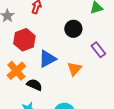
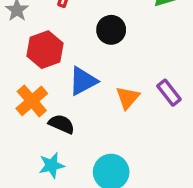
black circle: (73, 29) -> (111, 30), moved
purple rectangle: (98, 50) -> (169, 93), moved

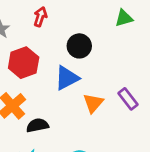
blue triangle: (83, 81) -> (67, 78), moved
black semicircle: (62, 124) -> (37, 125), turned -35

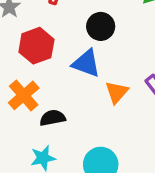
blue triangle: (67, 78) -> (86, 63), turned 48

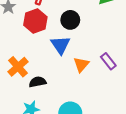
red hexagon: (36, 46) -> (35, 21), moved
blue triangle: (86, 63) -> (60, 45), turned 36

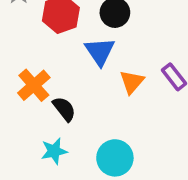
black semicircle: (38, 82) -> (64, 109), turned 63

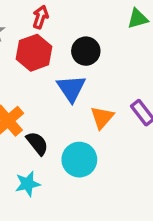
cyan circle: (115, 158) -> (79, 160), moved

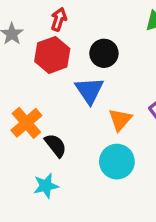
cyan circle: (79, 160) -> (117, 162), moved

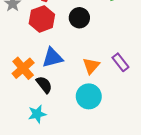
blue triangle: (89, 90) -> (52, 58), moved, turned 50

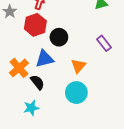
black circle: (79, 18) -> (59, 37), moved
purple rectangle: (120, 62) -> (104, 43), moved

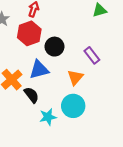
purple rectangle: (104, 43) -> (92, 55), moved
cyan star: (31, 108) -> (48, 117), moved

